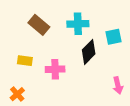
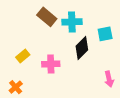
brown rectangle: (39, 25) -> (47, 17), moved
yellow rectangle: (25, 61) -> (23, 56), turned -48

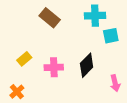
cyan cross: (72, 22) -> (95, 16), moved
black diamond: (82, 48) -> (87, 65), moved

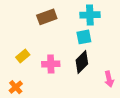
brown rectangle: (50, 18) -> (47, 17), turned -60
cyan square: (111, 36) -> (84, 37), moved

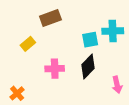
cyan cross: (90, 15) -> (113, 31), moved
yellow rectangle: (23, 56) -> (28, 44), moved

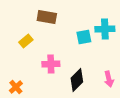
brown rectangle: (50, 18) -> (47, 17), turned 30
black diamond: (88, 66) -> (77, 80), moved

